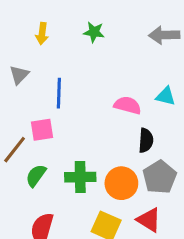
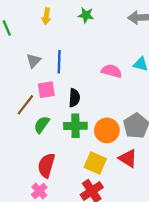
gray triangle: (19, 75) -> (34, 61), moved
black semicircle: (146, 140) -> (74, 98), moved

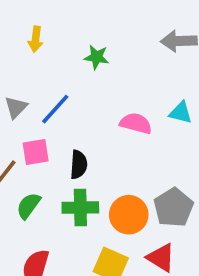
green star: (86, 15) -> (96, 57), moved
blue line: (59, 62) -> (55, 109), turned 40

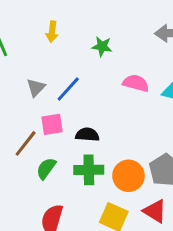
pink semicircle: (136, 123) -> (136, 83), moved
black semicircle: (79, 165) -> (87, 135), turned -90

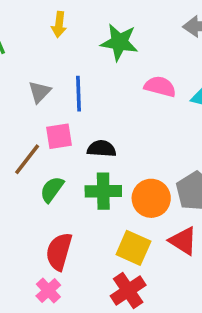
green star: (102, 46) -> (119, 42), size x1.5
blue line: (68, 89) -> (78, 94), turned -44

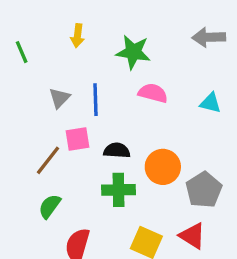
pink semicircle: (160, 87) -> (153, 93), moved
green semicircle: (52, 189) -> (50, 206), moved
orange circle: (151, 198) -> (163, 167), moved

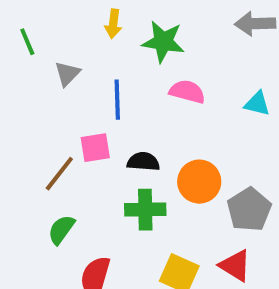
yellow arrow: (77, 36) -> (113, 24), moved
gray triangle: (59, 98) -> (67, 74), moved

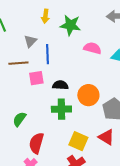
gray triangle: (67, 74) -> (30, 41), moved
pink semicircle: (187, 92) -> (92, 48), moved
brown line: (59, 174) -> (18, 63), moved, turned 48

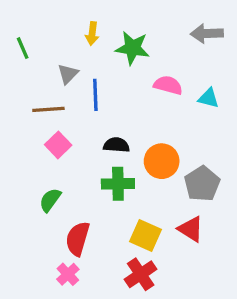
pink square: (36, 78) -> (58, 145), moved, turned -35

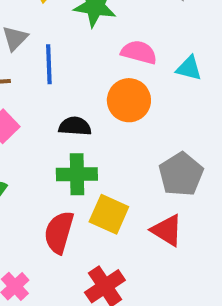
orange circle: (162, 161) -> (129, 100), moved
yellow square: (145, 235) -> (109, 214), moved
red semicircle: (78, 239) -> (59, 232), moved

